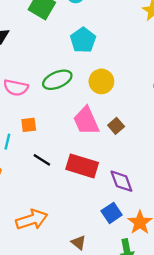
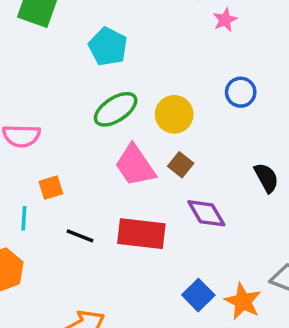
green ellipse: (57, 80) -> (116, 109), moved
yellow circle: (101, 81) -> (174, 114), moved
purple diamond: (121, 181) -> (206, 213), moved

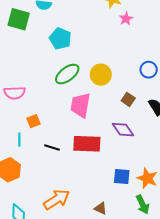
blue circle: (241, 92) -> (149, 70), moved
brown square: (181, 165) -> (128, 99), moved
pink trapezoid: (135, 166) -> (81, 105), turned 48
blue square: (198, 295) -> (122, 176), turned -36

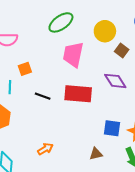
yellow circle: (101, 75) -> (105, 31), moved
orange arrow: (57, 199) -> (45, 149), size x0.6
brown triangle: (101, 208) -> (96, 154), moved, turned -40

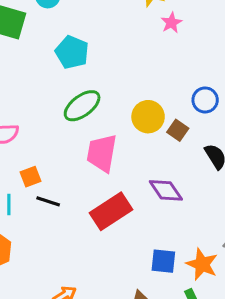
brown square: (122, 51) -> (178, 130), moved
red rectangle: (78, 94) -> (111, 211), turned -36
black line: (43, 96) -> (48, 201), moved

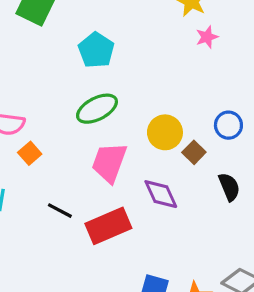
orange square: (31, 177) -> (30, 153), moved, turned -30
purple diamond: (166, 190) -> (161, 194), moved
black line: (48, 201) -> (60, 211), moved

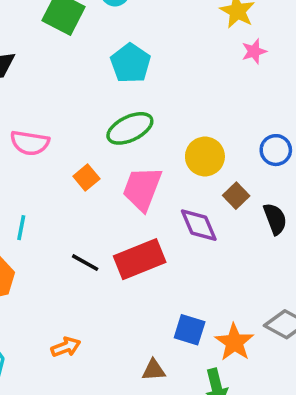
brown square: (194, 152) -> (236, 196), moved
orange square: (30, 153) -> (86, 177), moved
black line: (60, 211) -> (85, 263), moved

